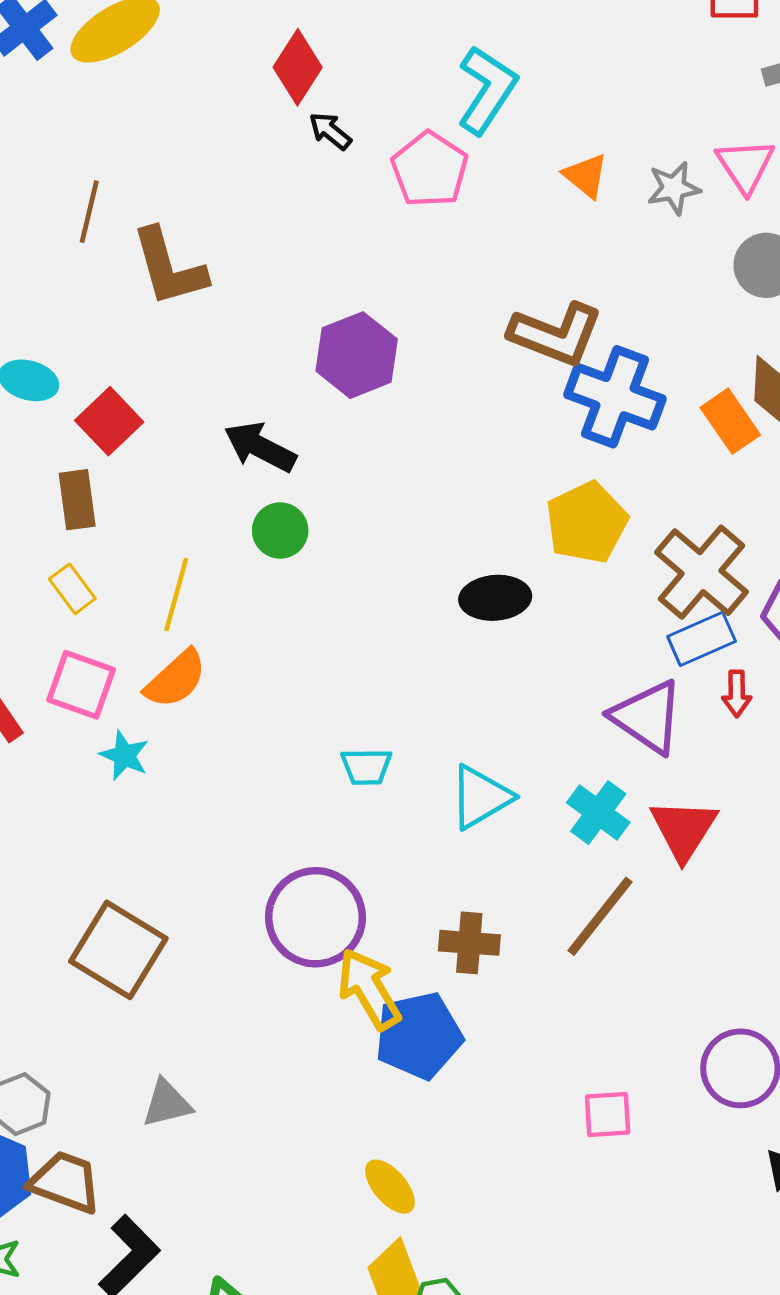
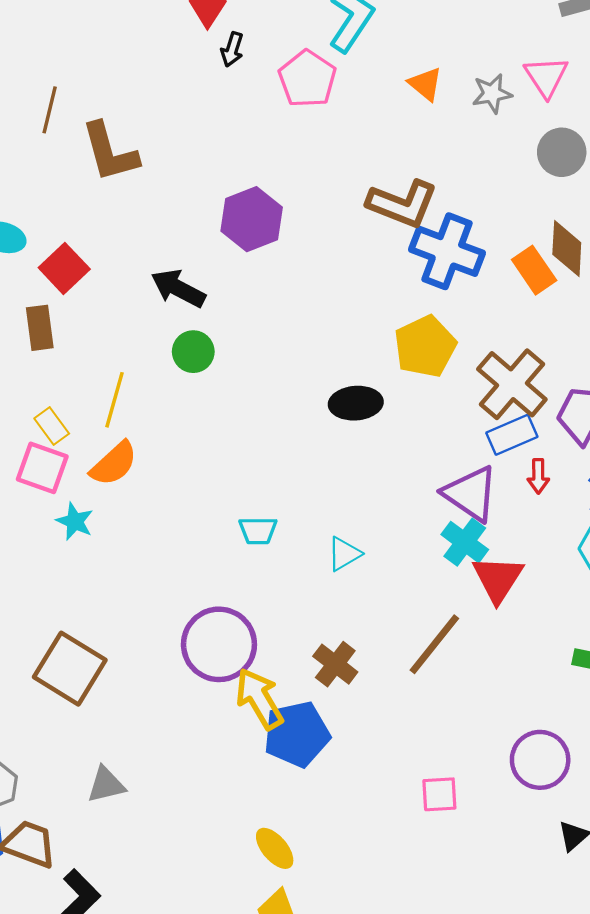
black arrow: (330, 131) -> (232, 49), turned -112
yellow rectangle: (72, 589) -> (52, 426), moved
cyan triangle: (480, 797) -> (344, 554), size x0.7
cyan cross: (598, 812) -> (465, 542), moved
brown cross: (469, 943) -> (335, 664), turned 33

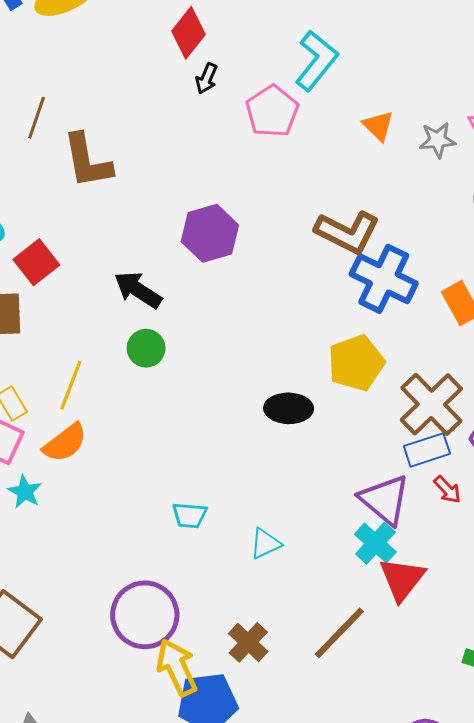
red arrow: (538, 476) -> (447, 490), turned -48

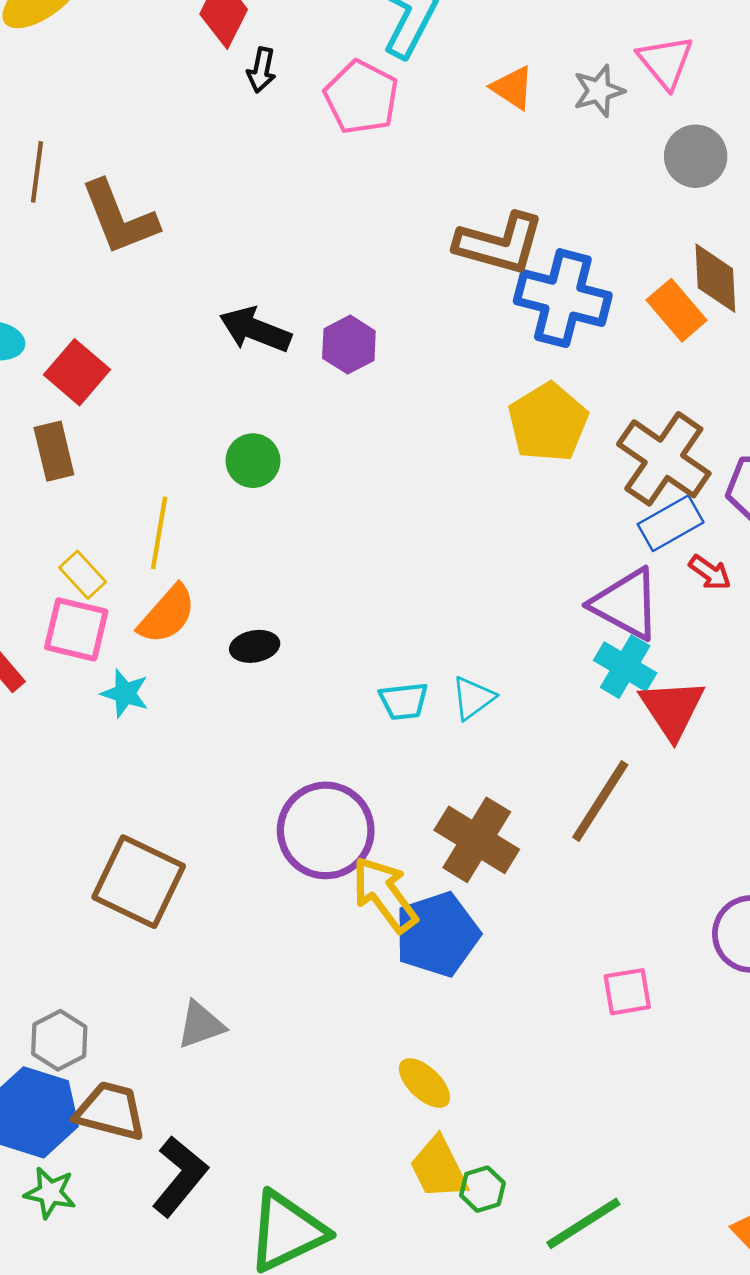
purple hexagon: (210, 233) -> (349, 345), moved, size x0.7
black arrow: (138, 290) -> (255, 330), moved
black ellipse: (289, 408) -> (255, 646), moved, size x0.7
cyan trapezoid: (190, 515) -> (404, 701), moved
brown cross: (248, 642) -> (477, 840), size x1.4

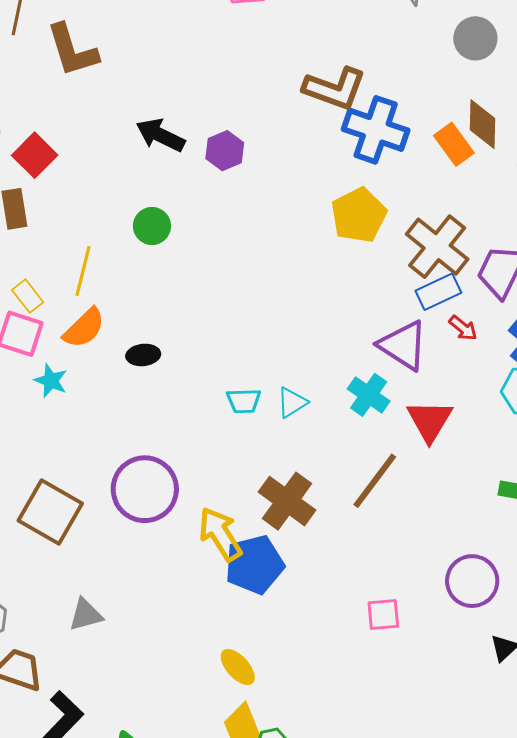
cyan cross: (625, 667) -> (369, 395), moved
purple circle: (326, 830) -> (145, 489), moved

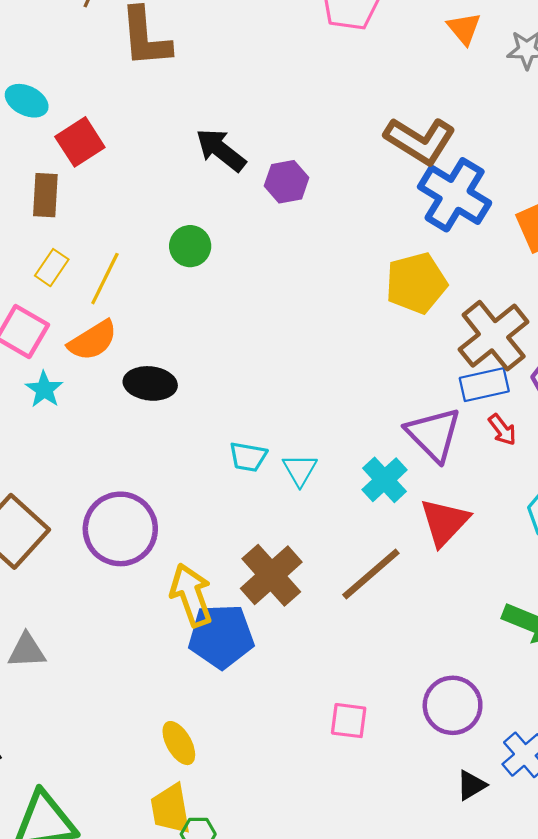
yellow rectangle: (28, 296) -> (52, 268), moved, turned 60
black ellipse: (143, 355) -> (150, 383), size x1.4
cyan triangle: (292, 402) -> (300, 470), turned -40

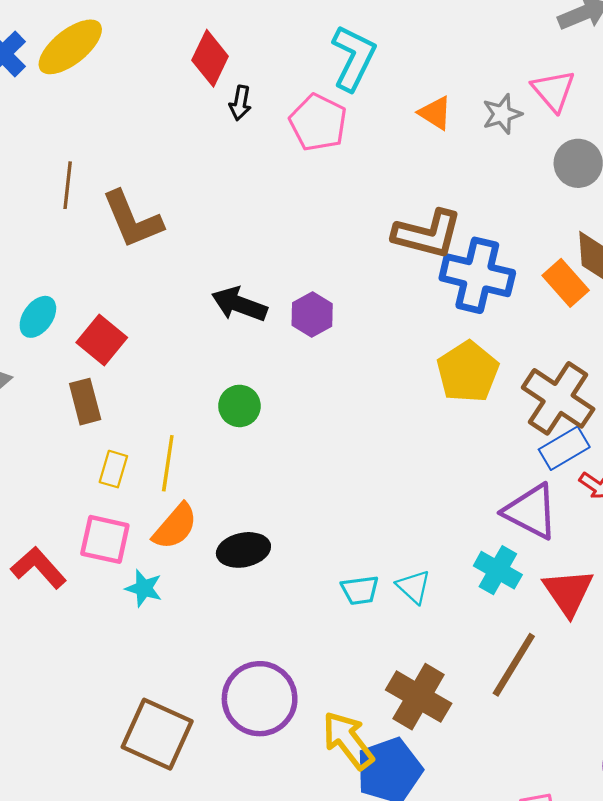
cyan ellipse: (27, 101) -> (38, 317), turned -63

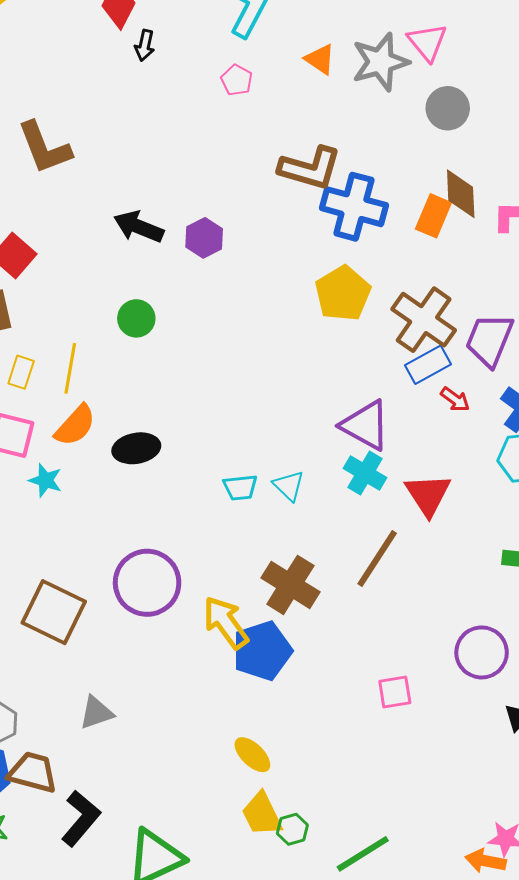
gray star: (502, 114) -> (380, 62), size x1.6
pink pentagon: (318, 123) -> (237, 80), moved, size x0.6
orange rectangle: (566, 283) -> (433, 216), turned 63
purple triangle: (531, 511) -> (365, 425), moved

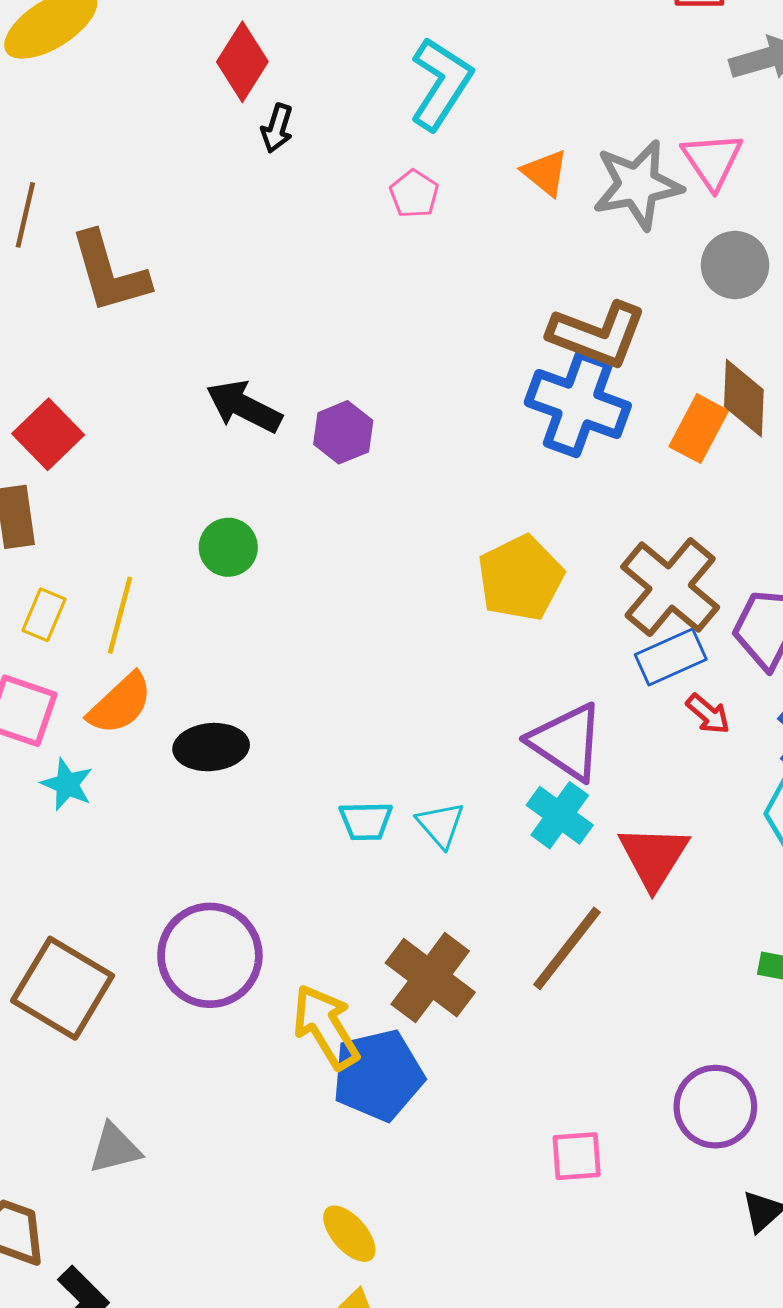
brown L-shape: (310, 168) -> (597, 335), moved
yellow pentagon: (343, 293) -> (520, 578), moved

